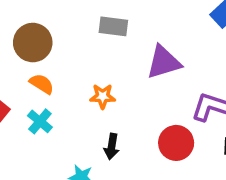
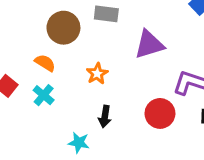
brown circle: (33, 43) -> (63, 28), moved
orange star: (103, 96) -> (97, 74), turned -30

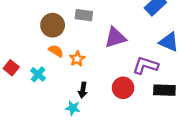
orange semicircle: (45, 63) -> (56, 51), moved
cyan star: (79, 143) -> (73, 108), moved

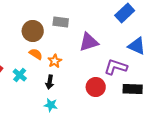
black arrow: (83, 90) -> (50, 82), moved

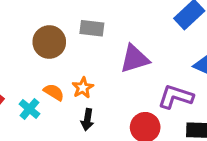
orange semicircle: (36, 54) -> (54, 92), moved
black arrow: (50, 82) -> (87, 120), moved

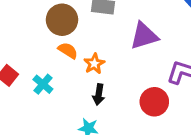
orange semicircle: (54, 92) -> (68, 50), moved

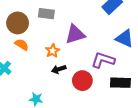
orange star: (94, 64) -> (53, 51), moved
black arrow: (99, 94) -> (59, 69), moved, turned 64

